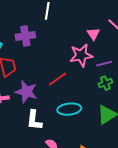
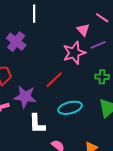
purple cross: (25, 36) -> (16, 42), turned -36
purple line: (104, 64) -> (98, 45), moved
green cross: (105, 83) -> (102, 77), turned 32

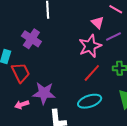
red line: (54, 80) -> (92, 73), moved

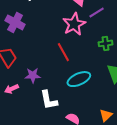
red line: (92, 73) -> (63, 52), moved, turned -66
purple star: (44, 93) -> (33, 75), size x0.7

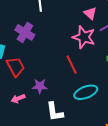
pink star: (74, 24) -> (84, 37), turned -30

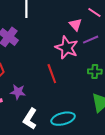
cyan ellipse: (86, 92) -> (63, 119), moved
white L-shape: (55, 112) -> (30, 119), turned 35

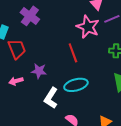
cyan ellipse: (63, 119) -> (76, 85), moved

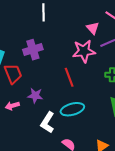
purple cross: (30, 16) -> (33, 50), moved, turned 36
pink star: (88, 27) -> (84, 51), turned -30

